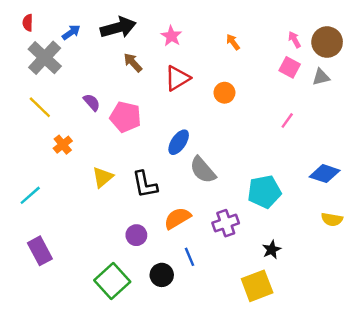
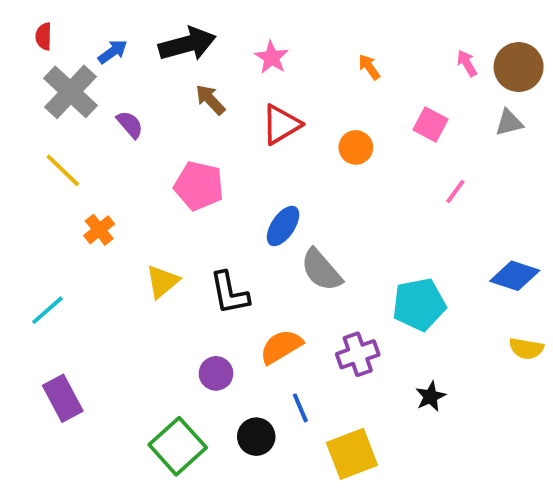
pink square: (290, 67) -> (430, 124), moved
purple semicircle: (92, 102) -> (130, 124), moved
yellow square: (257, 286) -> (352, 454), moved

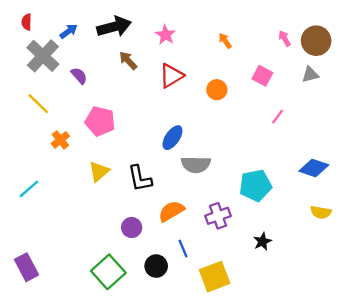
pink pentagon: (199, 186) -> (100, 121), moved
gray semicircle: (321, 270) -> (196, 164), turned -48
purple rectangle: (63, 398) -> (27, 267), moved

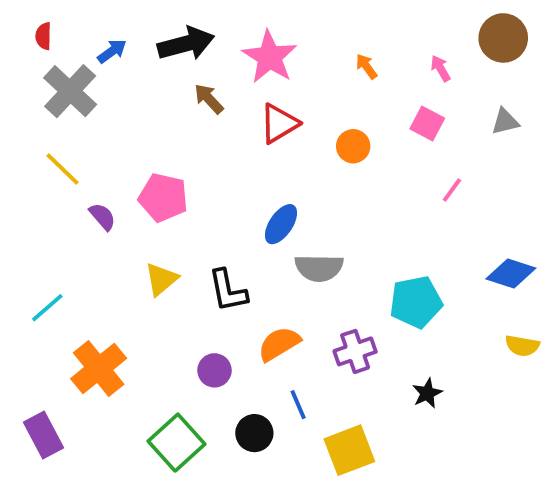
pink star: (165, 35) -> (270, 57), size x1.6
pink arrow: (285, 38) -> (441, 68), moved
brown circle: (316, 41) -> (503, 38), moved
purple semicircle: (79, 76) -> (102, 217), moved
orange cross: (60, 140) -> (99, 368), moved, size x1.8

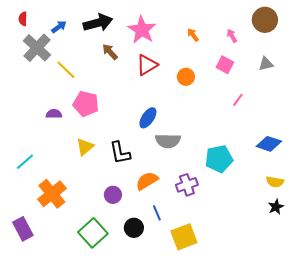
yellow line: (63, 169) -> (66, 70), moved
purple semicircle: (102, 217) -> (54, 114), turned -49
black star: (427, 393) -> (276, 207), moved

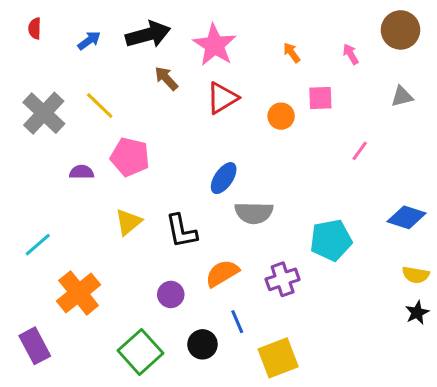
gray cross: (37, 48) -> (44, 113), moved
pink square: (225, 65) -> (320, 98), moved, turned -30

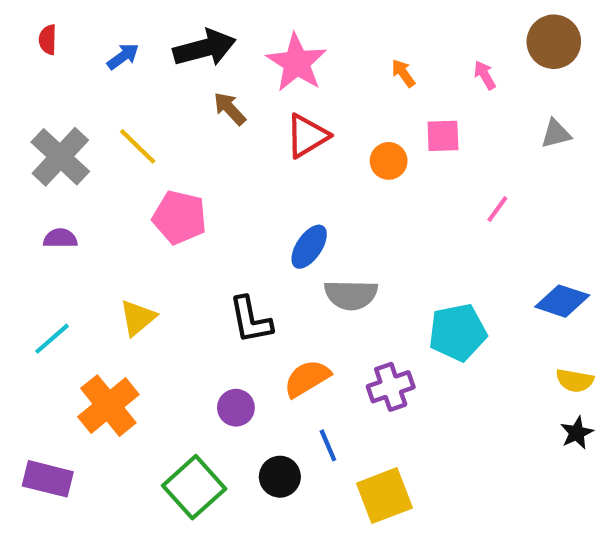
purple semicircle: (82, 172) -> (60, 238), moved
yellow triangle: (128, 222) -> (138, 318), moved
purple rectangle: (35, 346) -> (48, 479), turned -48

